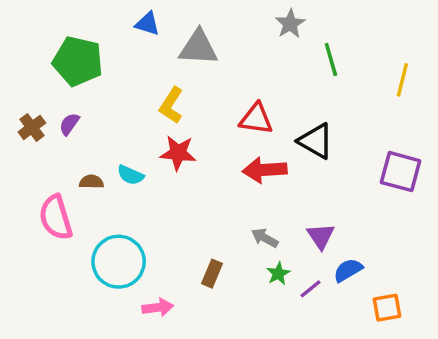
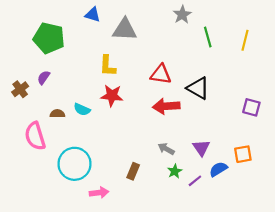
yellow line: (402, 80) -> (245, 40), moved
yellow L-shape: (171, 105) -> (108, 66), turned -30
brown cross: (32, 127) -> (20, 89), moved
purple square: (401, 172) -> (251, 107), size x0.7
orange square: (387, 308) -> (243, 154), moved

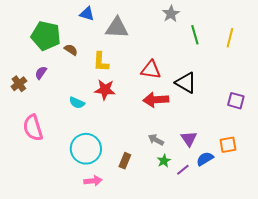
brown semicircle: (57, 114) -> (71, 50), moved, turned 32
cyan circle: (75, 164) -> (86, 149), moved

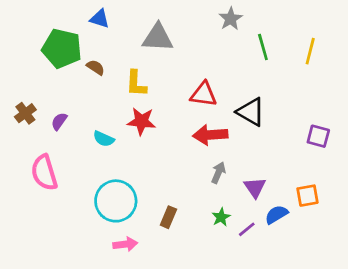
blue triangle: (87, 14) -> (100, 19), moved
purple semicircle: (41, 73) -> (59, 121), moved
gray arrow: (156, 140) -> (218, 173), moved, turned 84

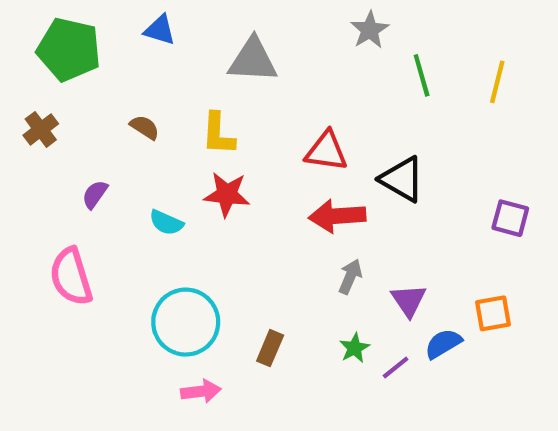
green pentagon: (62, 48) -> (69, 49), moved
brown semicircle: (96, 67) -> (145, 127), moved
brown cross: (25, 113) -> (41, 129), moved

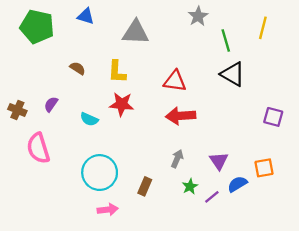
yellow line: (497, 82) -> (263, 28), moved
brown cross: (41, 129) -> (17, 110), moved, turned -30
black triangle: (402, 179) -> (233, 74), moved
gray arrow: (350, 277) -> (177, 159), moved

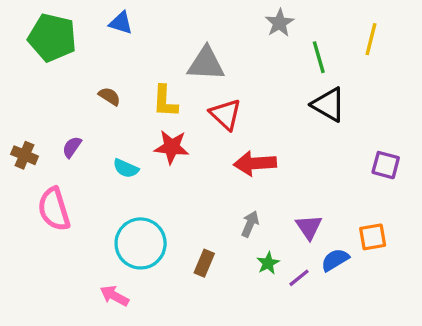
gray triangle: (135, 32) -> (206, 64), moved
red triangle: (175, 81) -> (226, 114), moved, turned 35
pink arrow: (108, 210) -> (114, 296), moved, turned -144

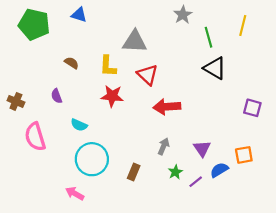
purple semicircle: (72, 147) -> (57, 96), moved, turned -56
cyan semicircle: (126, 168) -> (79, 125), moved

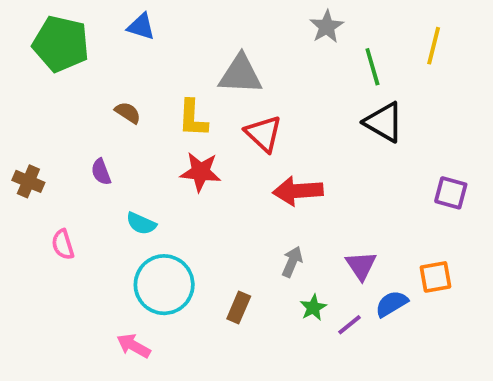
pink semicircle: (35, 137) -> (63, 244), size x0.6

